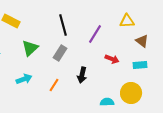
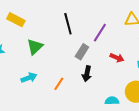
gray rectangle: (60, 53) -> (82, 52), moved

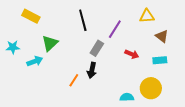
black arrow: (87, 74) -> (92, 70), moved
cyan arrow: (29, 78) -> (35, 61), moved

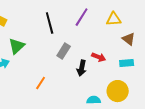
purple line: (115, 29) -> (82, 17), moved
black arrow: (92, 70) -> (82, 68), moved

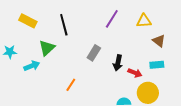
black line: (50, 23) -> (64, 25), moved
red arrow: (99, 57) -> (135, 73), moved
black arrow: (82, 68) -> (118, 63), moved

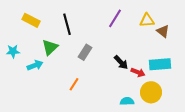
brown triangle: (159, 41) -> (163, 31), moved
gray rectangle: (94, 53) -> (85, 52), moved
black arrow: (118, 63) -> (121, 62), turned -56
cyan rectangle: (157, 65) -> (160, 64), size x1.5

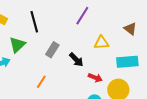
yellow triangle: (147, 20) -> (101, 43), moved
black arrow: (121, 62) -> (76, 60), moved
red arrow: (138, 72) -> (95, 78), moved

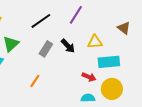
black line: (34, 22) -> (41, 21), moved, turned 70
black arrow: (76, 60) -> (68, 46), moved
cyan rectangle: (127, 62) -> (109, 62), moved

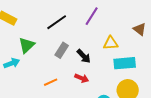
black arrow: (68, 46) -> (84, 56), moved
red arrow: (89, 77) -> (82, 78), moved
orange line: (35, 81) -> (51, 82), turned 32

